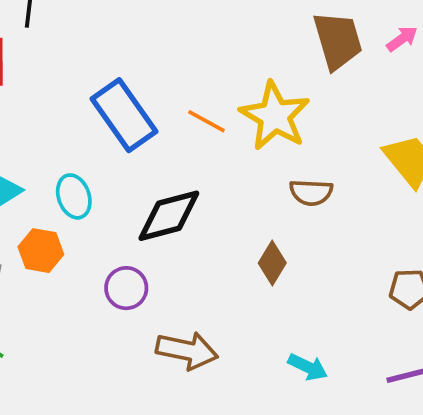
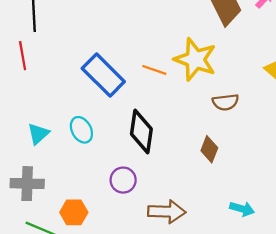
black diamond: (169, 216) -> (141, 131), turned -57
orange hexagon: (41, 251) -> (74, 212), moved

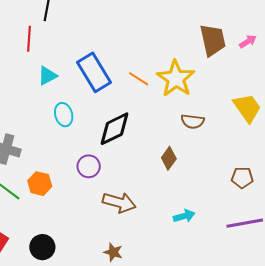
black diamond: (141, 131) -> (114, 129), turned 42
cyan triangle: (38, 134) -> (47, 76), moved
cyan arrow: (242, 209) -> (184, 216), turned -45

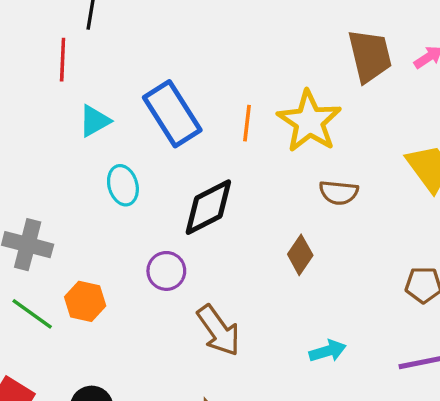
orange line: (139, 79) -> (247, 123), turned 65
brown arrow: (119, 203) -> (219, 330), turned 40

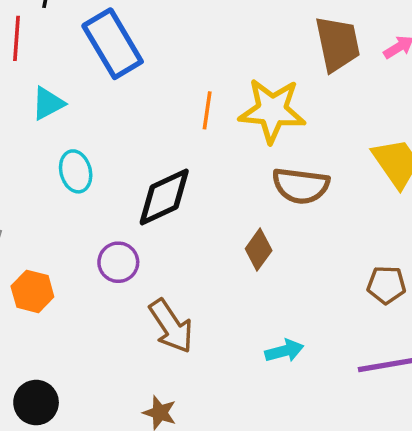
blue rectangle: (172, 114) -> (113, 44), moved
yellow star: (309, 121) -> (272, 111), turned -30
brown semicircle: (339, 193) -> (301, 186), size x1.4

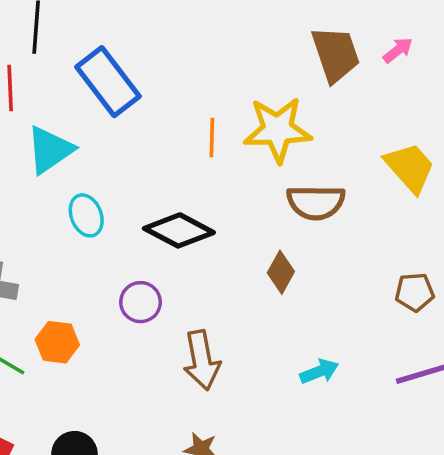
cyan triangle: (48, 103) -> (50, 150), size x1.4
black diamond: (164, 197) -> (179, 230), turned 60
brown arrow: (171, 326) -> (202, 360), turned 30

